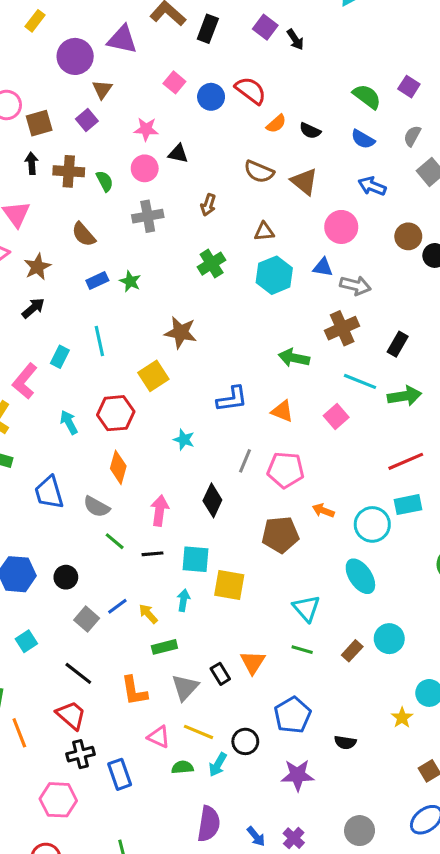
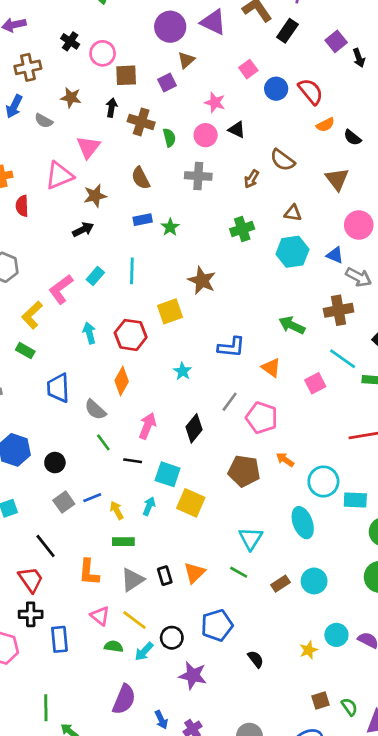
brown semicircle: (259, 172) -> (282, 160), moved
cyan rectangle: (408, 505) -> (355, 500), moved
black semicircle: (345, 742) -> (256, 659), turned -150
purple star: (298, 775) -> (193, 675), moved

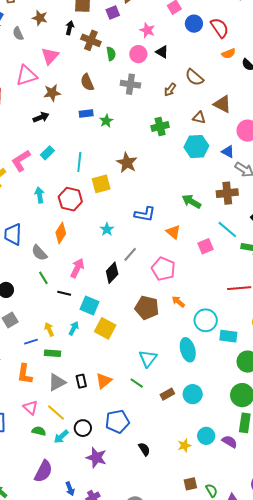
gray semicircle: (44, 121) -> (18, 34), turned 32
brown triangle: (337, 179) -> (222, 104), moved, turned -30
cyan line: (132, 271) -> (79, 162), moved
gray line: (230, 402) -> (130, 254), moved
blue line: (92, 498) -> (31, 342), moved

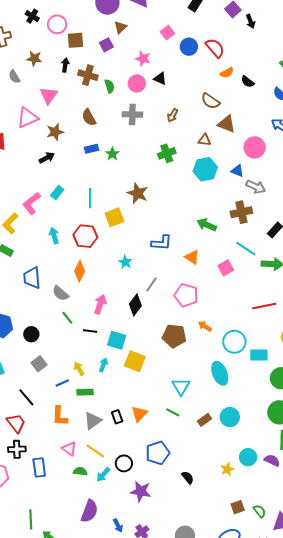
brown semicircle: (194, 77) -> (210, 101), moved

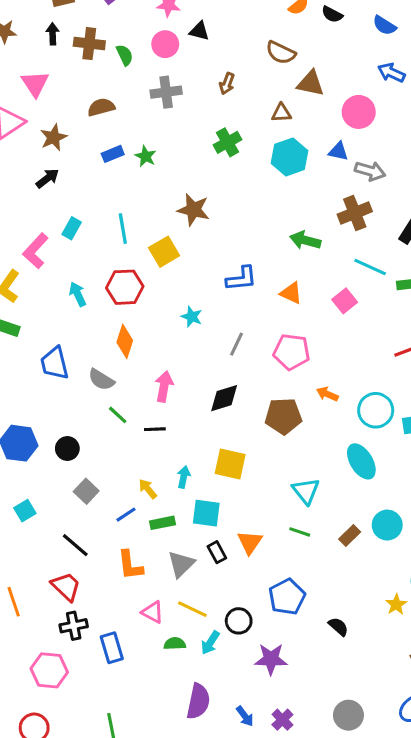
brown semicircle: (89, 117) -> (101, 107), turned 114
black diamond: (135, 305) -> (224, 398), moved, turned 45
cyan square: (117, 340) -> (206, 513), moved

